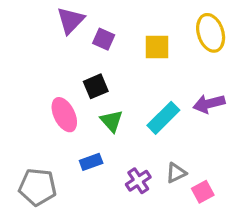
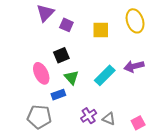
blue rectangle: (91, 162) -> (58, 95), moved
gray triangle: (176, 173) -> (109, 119), moved, turned 48
gray pentagon: (38, 187) -> (39, 117), moved
pink square: (203, 192) -> (138, 123), moved

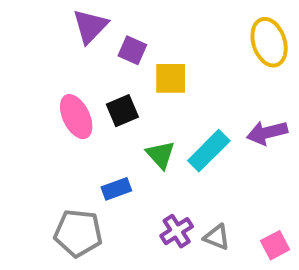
yellow square: (101, 30) -> (171, 78), moved
pink ellipse: (41, 73) -> (76, 117), moved
green triangle: (71, 77) -> (161, 155), moved

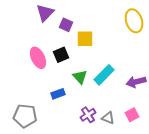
purple arrow: (267, 133) -> (136, 82), moved
gray pentagon: (78, 233) -> (25, 116), moved
pink square: (275, 245) -> (132, 115), moved

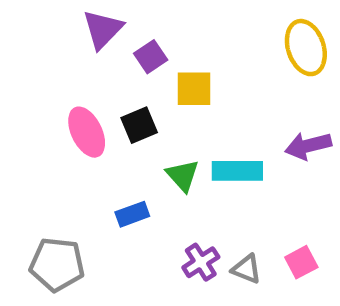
purple square: (66, 25) -> (151, 57), turned 32
cyan rectangle: (104, 75) -> (237, 171), turned 45
purple arrow: (136, 82) -> (308, 146), moved

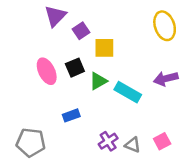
cyan rectangle: (237, 171) -> (128, 92), turned 30
green triangle: (183, 175) -> (98, 81), moved, turned 42

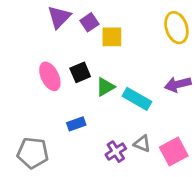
purple square: (81, 31) -> (89, 22), moved
yellow square: (104, 48) -> (112, 37), moved
pink square: (162, 141) -> (174, 152), size x1.5
gray triangle: (133, 145) -> (142, 144), moved

